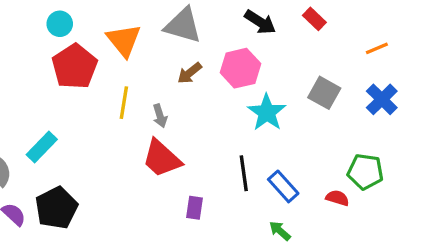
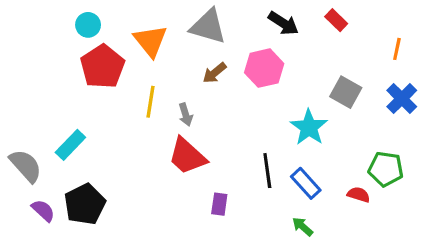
orange line: (377, 48) -> (397, 49), turned -55
cyan star: (267, 112) -> (309, 127), moved

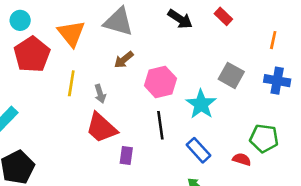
pink hexagon: (264, 68) -> (160, 82), moved
blue cross: (402, 99) -> (277, 81), turned -35
black line: (267, 171) -> (160, 125), moved
purple rectangle: (219, 204) -> (126, 155), moved

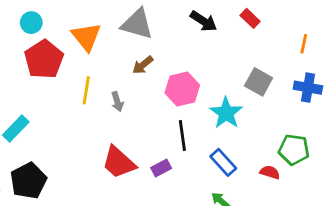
red trapezoid: (101, 128) -> (119, 162), moved
purple rectangle: (126, 155) -> (161, 168), moved, turned 54

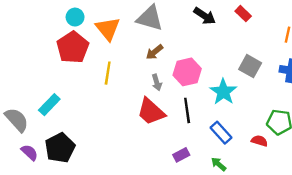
cyan circle: (31, 23) -> (75, 17), moved
gray arrow: (117, 102) -> (157, 82), moved
red trapezoid: (119, 162) -> (151, 112), moved
purple rectangle: (161, 168) -> (181, 155), moved

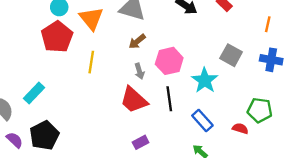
purple rectangle: (181, 155) -> (141, 142), moved

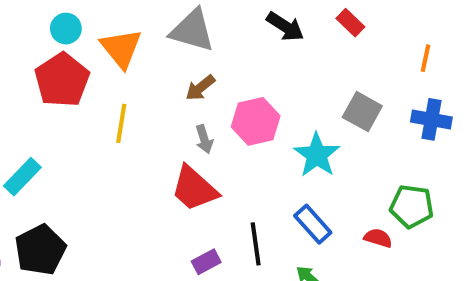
black line: (169, 99) -> (256, 244), moved

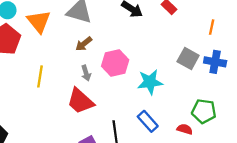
gray square: (362, 112) -> (188, 58), moved
yellow line: (121, 123) -> (40, 76), moved
cyan star: (317, 155) -> (150, 82), turned 30

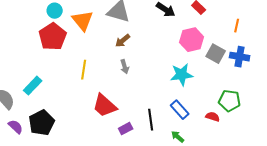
pink hexagon: (115, 63) -> (192, 40), moved
red trapezoid: (80, 101) -> (105, 106), moved

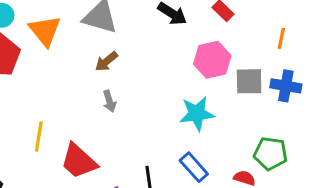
gray square: (216, 54) -> (249, 81), turned -30
yellow line: (84, 70) -> (39, 137), moved

